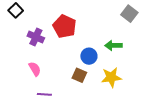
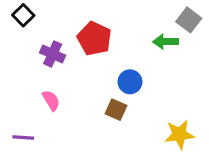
green arrow: (113, 45) -> (166, 42), moved
yellow star: (111, 77) -> (179, 134), moved
purple line: (44, 94) -> (23, 138), moved

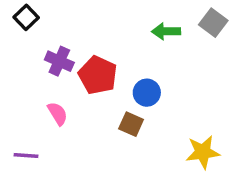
red pentagon: (94, 39) -> (98, 75), moved
green arrow: (166, 42) -> (166, 31), moved

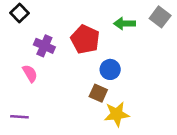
red pentagon: (98, 75) -> (85, 39), moved
pink semicircle: (58, 114) -> (30, 73), moved
yellow star: (203, 152) -> (117, 114), moved

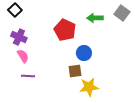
purple cross: (44, 46) -> (19, 37), moved
brown square: (98, 93) -> (75, 71), turned -32
purple line: (19, 117) -> (28, 76), moved

